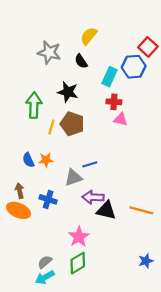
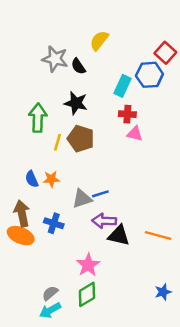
black semicircle: (81, 61) -> (78, 66), moved
blue line: (90, 164) -> (100, 194), moved
brown arrow: (20, 191) -> (22, 213), size x1.5

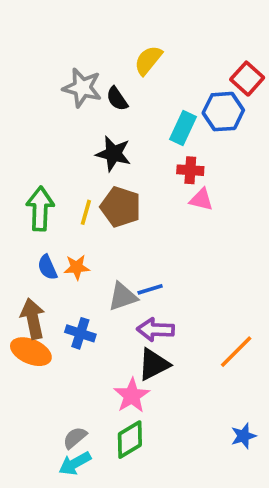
green arrow: (38, 118) -> (40, 209), moved
black triangle: (119, 236) -> (154, 364), moved, turned -40
orange line: (158, 236) -> (236, 352), turned -60

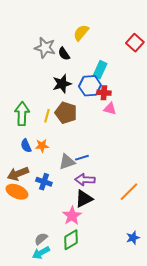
blue hexagon: (223, 112) -> (90, 86), moved
black star: (113, 154) -> (62, 84), turned -30
brown arrow: (33, 319) -> (18, 174), turned -100

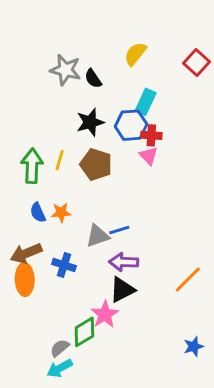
yellow semicircle: (81, 33) -> (135, 54), moved
pink triangle: (110, 109) -> (148, 156), moved, turned 32
yellow line: (47, 116) -> (60, 160), moved
orange ellipse: (17, 192) -> (25, 279), turned 65
green diamond: (71, 240) -> (84, 332), moved

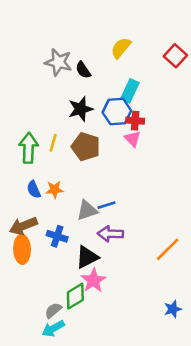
black triangle: (122, 290) -> (87, 257), moved

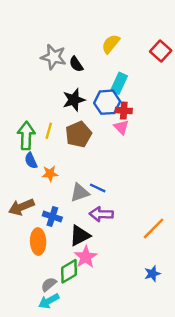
brown pentagon: (86, 147) -> (79, 134), turned 30
blue semicircle: (34, 190) -> (31, 161), moved
blue line: (107, 205) -> (98, 188), turned 42
orange ellipse: (22, 249) -> (38, 242), moved
blue star: (173, 309) -> (152, 274), moved

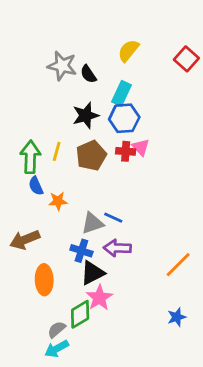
cyan rectangle: (119, 83) -> (121, 93), moved
red cross: (124, 111) -> (126, 151), moved
blue cross: (52, 217) -> (81, 251), moved

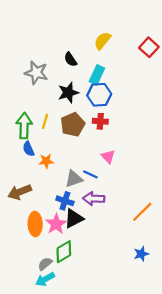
gray star: (62, 66) -> (36, 73), moved
pink triangle: (141, 147) -> (108, 157), moved
pink star: (99, 298) -> (56, 224), moved

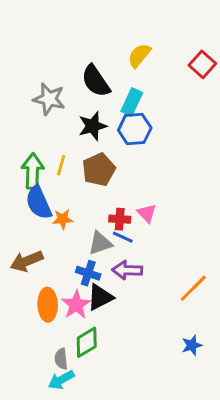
black semicircle: (70, 59) -> (96, 81), size x1.6
red cross: (100, 121) -> (120, 219), moved
blue semicircle: (28, 149) -> (39, 203), size x1.6
gray semicircle: (45, 264) -> (61, 359), turned -56

